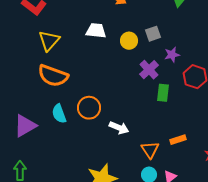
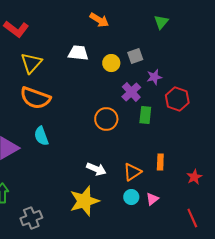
orange circle: (89, 108) -> (106, 119), moved
white arrow: (119, 128) -> (96, 169), moved
orange rectangle: (178, 140) -> (160, 162), turned -70
orange triangle: (150, 150) -> (132, 172), turned 30

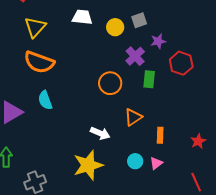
orange rectangle: (160, 162) -> (160, 135), moved
orange triangle: (132, 172) -> (133, 117), moved

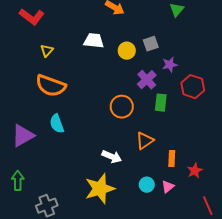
yellow triangle: (35, 27) -> (47, 51), size x0.6
red star: (198, 141) -> (195, 171), moved

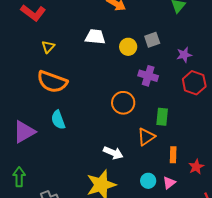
purple star: (170, 65) -> (184, 55), moved
purple cross: (147, 80) -> (148, 76), turned -30
green rectangle: (161, 103) -> (162, 117), moved

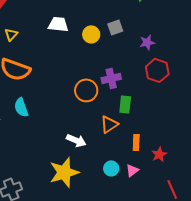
purple cross: (148, 76) -> (111, 78), moved, turned -30

